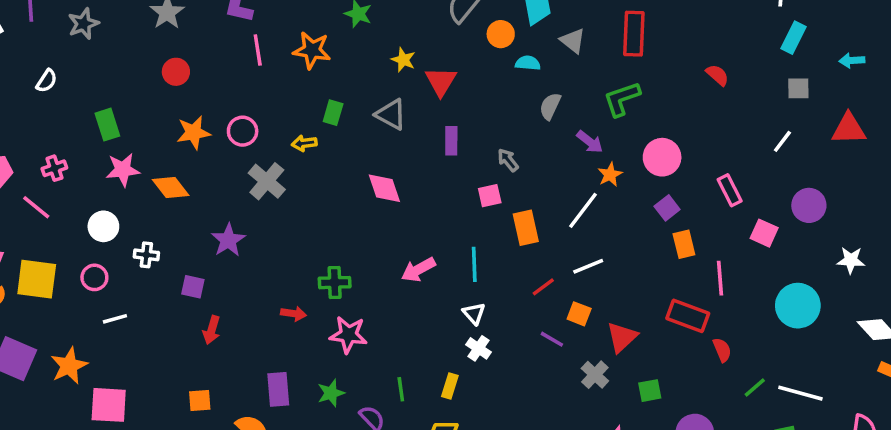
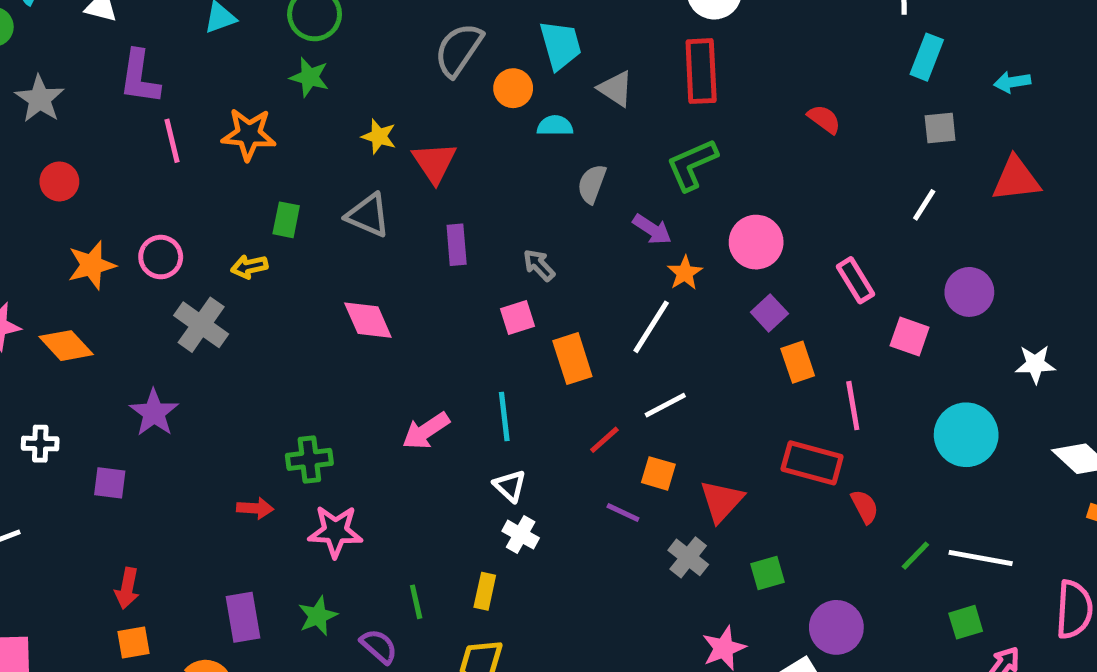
red arrow: (212, 330) -> (127, 588), moved

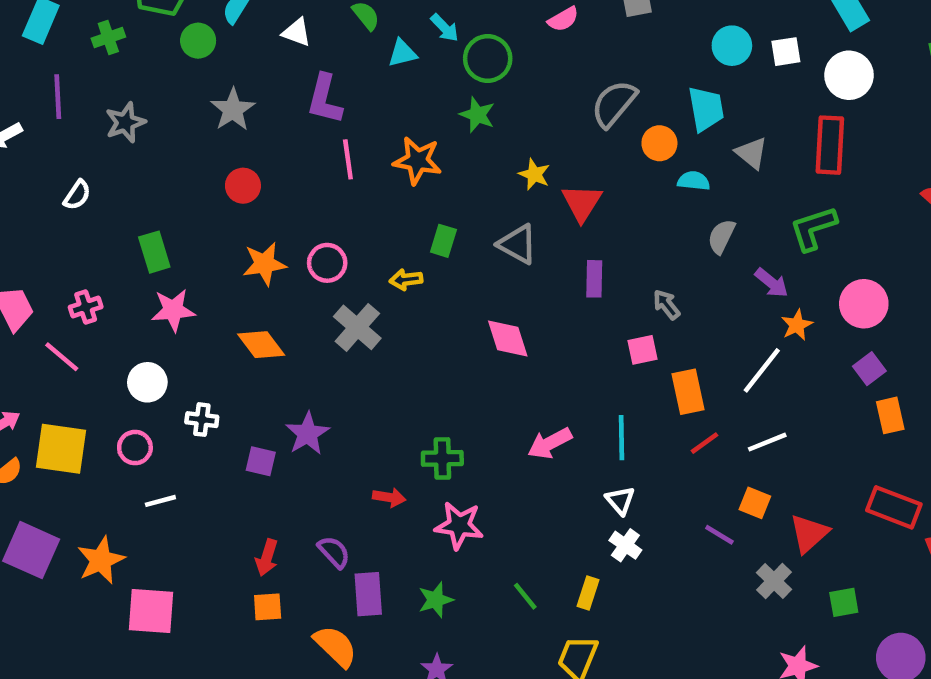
orange diamond: (66, 346) -> (261, 345), moved
purple star: (154, 413) -> (307, 434), moved
red line: (604, 440) -> (705, 443), moved
green line: (416, 602) -> (525, 596), turned -32
purple semicircle: (379, 646) -> (334, 552), moved

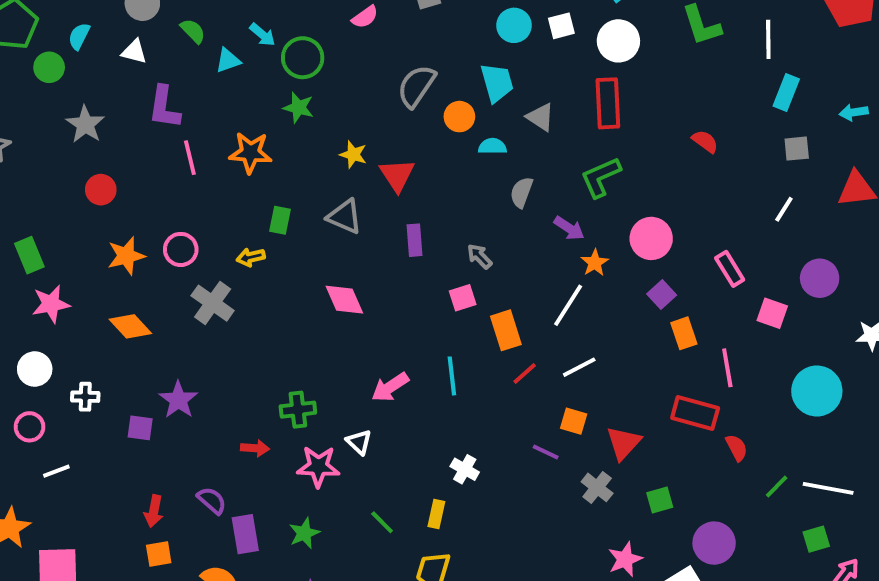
white triangle: (620, 500) -> (359, 442), moved

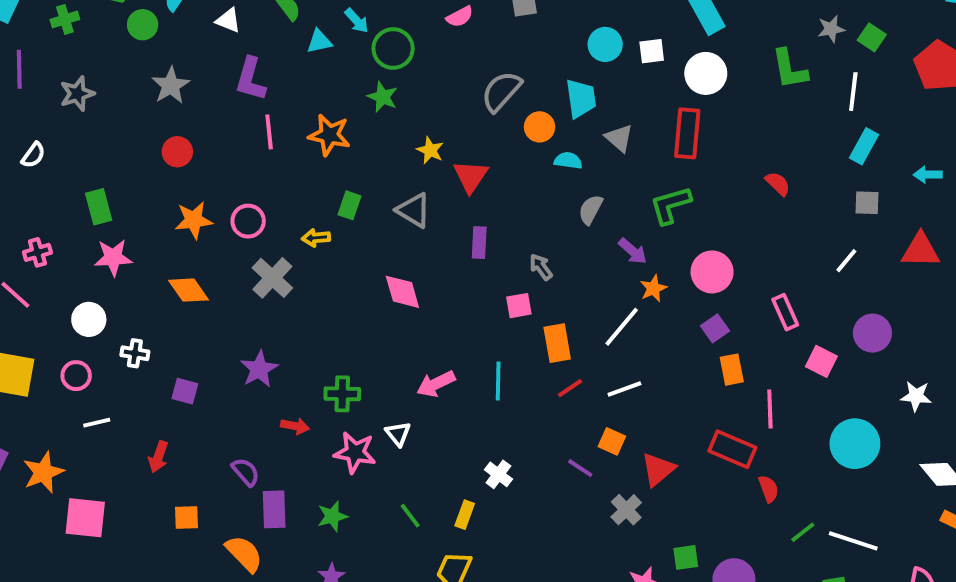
purple star: (178, 400) -> (259, 369), moved
green square: (660, 500) -> (686, 557), moved
red arrow: (154, 511) -> (158, 457), moved

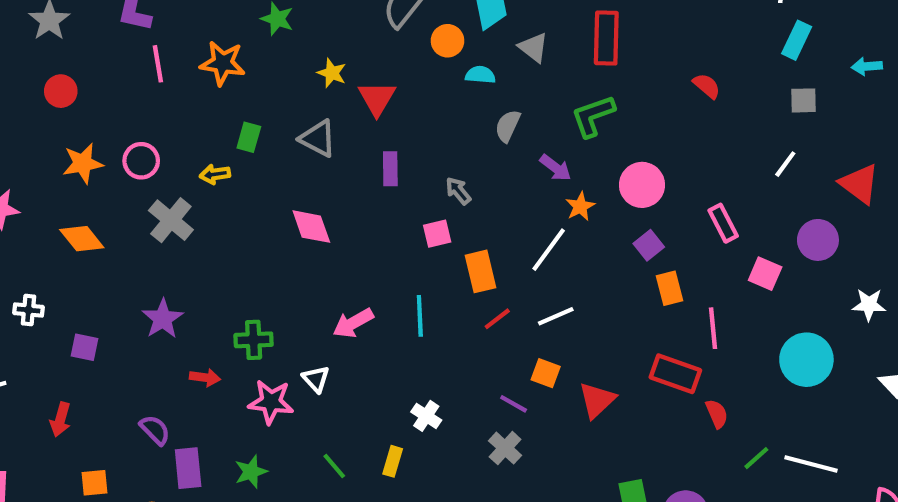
red triangle: (921, 250) -> (859, 184), moved, turned 39
gray cross: (626, 510) -> (505, 448), moved

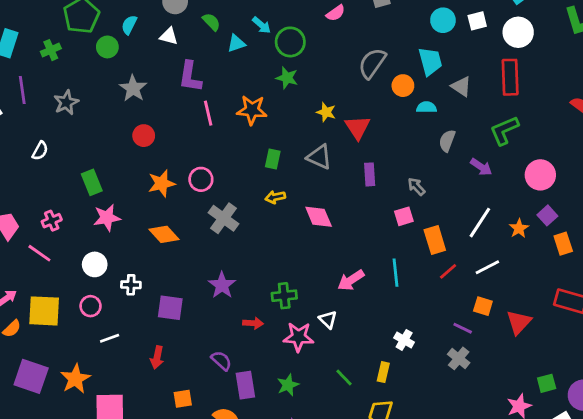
yellow arrow: (215, 174) -> (275, 197), moved
orange star: (580, 206) -> (519, 228), moved
purple square: (84, 347) -> (170, 308), size x1.4

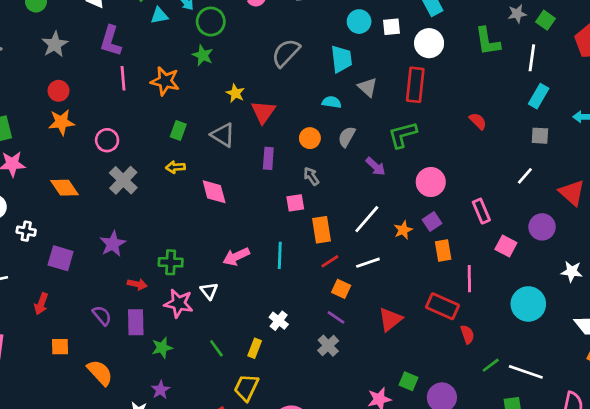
orange circle: (403, 86) -> (310, 138), moved
orange star: (162, 183) -> (61, 122), moved
orange square: (483, 306) -> (341, 289), moved
green square: (547, 383) -> (408, 381), turned 30
purple rectangle: (245, 385) -> (136, 322), moved

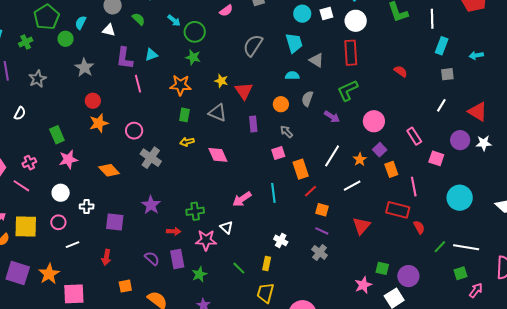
cyan triangle: (159, 16) -> (151, 55), moved
orange star: (165, 81) -> (181, 85), moved
white line: (368, 263) -> (352, 186), moved
white star: (572, 272) -> (484, 143), moved

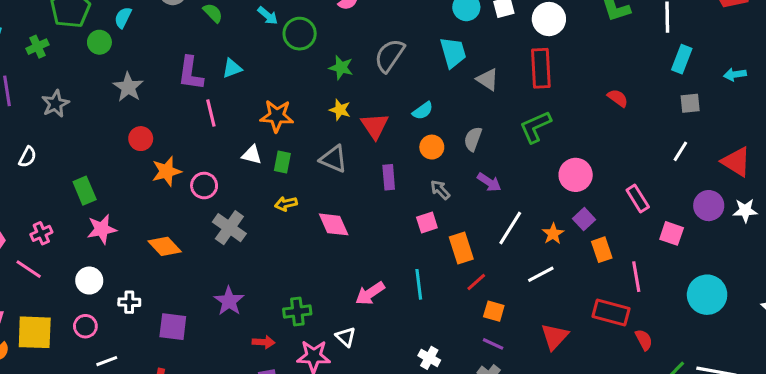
white triangle: (109, 30) -> (252, 155), moved
green star: (193, 57) -> (341, 68), moved
cyan semicircle: (292, 75) -> (423, 111), moved, turned 144
purple arrow: (332, 117) -> (489, 182), moved
orange star: (99, 123) -> (166, 171), moved

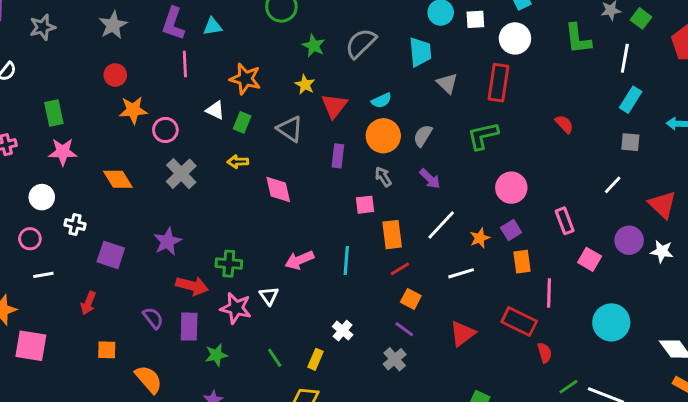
orange circle: (432, 147) -> (383, 136), size x1.5
red arrow: (264, 342) -> (192, 286), size x1.5

